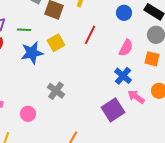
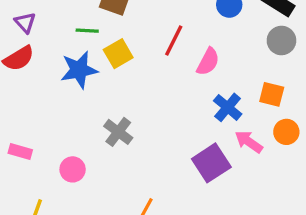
green line: (24, 30) -> (87, 31), moved
pink semicircle: (126, 48) -> (208, 62), moved
orange square: (152, 59) -> (272, 94), moved

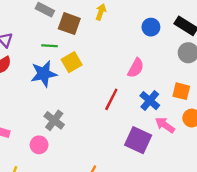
red line: (174, 40) -> (111, 99), moved
gray cross: (118, 132) -> (54, 120), moved
purple square: (211, 163) -> (138, 140), turned -32

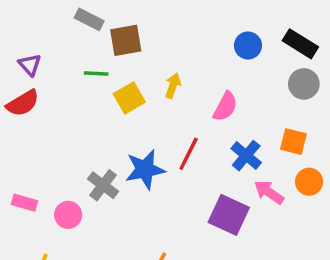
yellow arrow: (101, 12) -> (173, 86), moved
brown square: (69, 24) -> (126, 40), turned -30
blue star: (44, 74) -> (145, 169), moved
pink circle: (39, 145) -> (68, 215), moved

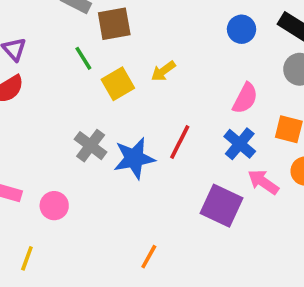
green line: (96, 73) -> (83, 58), turned 55
yellow arrow: (173, 86) -> (163, 71), turned -145
pink semicircle: (225, 107) -> (245, 98), moved
gray cross: (103, 185) -> (91, 146), moved

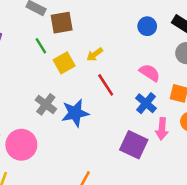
pink semicircle: (245, 98) -> (150, 73), turned -85
red line: (180, 142) -> (106, 85), moved, turned -60
pink arrow: (263, 182) -> (162, 129), turned -120
pink circle: (54, 206) -> (21, 145), size x1.6

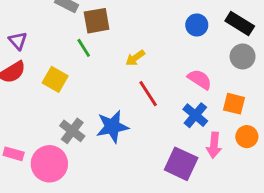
green line: (41, 46) -> (84, 48), moved
yellow square: (64, 63) -> (55, 79), moved, turned -30
gray cross: (46, 104) -> (72, 131), moved

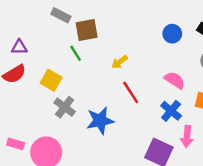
purple triangle: (18, 41) -> (19, 47), turned -49
gray cross: (72, 131) -> (65, 107), moved

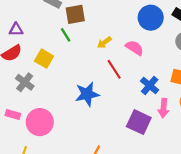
blue circle: (172, 34) -> (151, 18), size x1.5
pink semicircle: (175, 80) -> (135, 48), moved
gray cross: (65, 107) -> (25, 82), moved

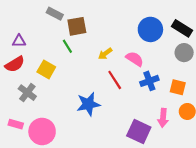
blue cross: (150, 85) -> (149, 81), moved, turned 30

